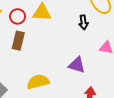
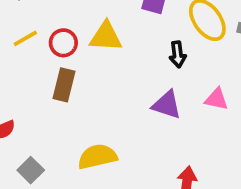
purple triangle: (77, 65) -> (167, 105), moved

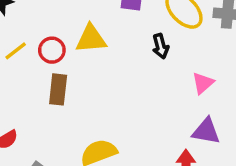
pink triangle: (216, 99) -> (203, 83), turned -45
purple triangle: (167, 105) -> (206, 131), moved

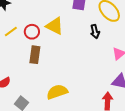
yellow triangle: (91, 39) -> (55, 26), turned 30

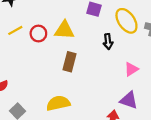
yellow triangle: (55, 26) -> (64, 30), turned -30
brown rectangle: (35, 55) -> (70, 62), moved

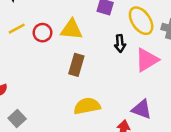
pink triangle: (131, 69) -> (147, 60), moved, size x1.5
yellow semicircle: (58, 103) -> (87, 106), moved

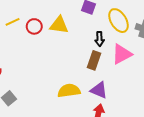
brown rectangle: (76, 65) -> (94, 60), moved
purple triangle: (142, 109) -> (99, 90), moved

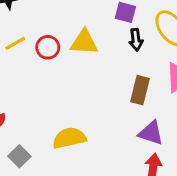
black arrow: (100, 39) -> (136, 40), moved
yellow semicircle: (69, 91) -> (69, 138), moved

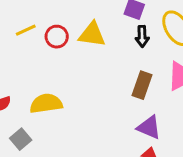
yellow semicircle: (69, 138) -> (46, 103), moved

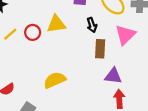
black arrow: (142, 36) -> (92, 25), moved
yellow semicircle: (46, 103) -> (55, 80), moved

